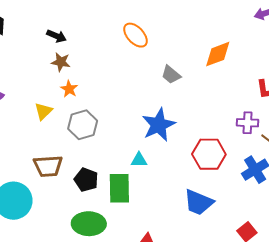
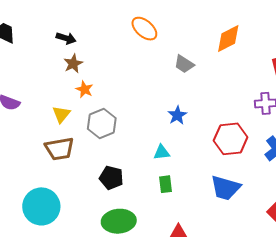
brown star: (61, 62) -> (73, 64), turned -30
blue star: (159, 125) -> (177, 115), size x0.6
brown trapezoid: (48, 166) -> (59, 149), moved
green rectangle: (119, 188) -> (166, 184), moved, size x0.6

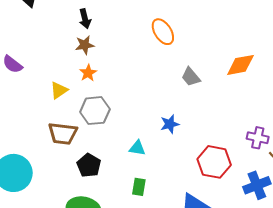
black arrow: (66, 38) -> (85, 19), turned 42
brown trapezoid: (59, 149) -> (63, 134), moved
cyan triangle: (162, 152) -> (137, 148), moved

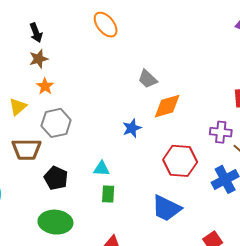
orange ellipse: (163, 32) -> (106, 25), moved
orange diamond: (240, 65) -> (167, 106), moved
cyan triangle: (137, 148) -> (102, 169), moved

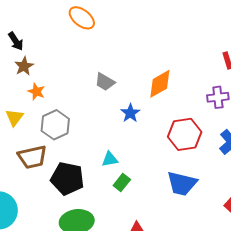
gray trapezoid: (148, 79) -> (105, 82), moved
black pentagon: (56, 178) -> (67, 179), size x1.4
green rectangle: (108, 194) -> (122, 182), turned 48

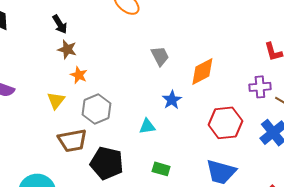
brown star: (24, 66) -> (67, 49), turned -30
gray trapezoid: (105, 82) -> (160, 56), moved, turned -150
cyan triangle: (110, 159) -> (147, 126), moved
green rectangle: (122, 182) -> (161, 169), turned 66

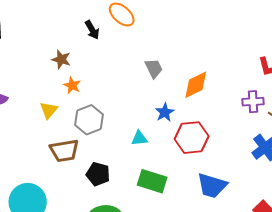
black arrow: (60, 24) -> (92, 30), moved
red hexagon: (225, 123) -> (192, 138), moved
black pentagon: (107, 163) -> (98, 174), size x0.7
green rectangle: (161, 169) -> (152, 181), size x1.6

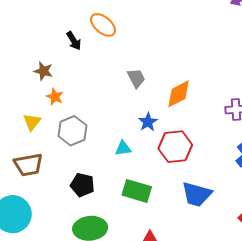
brown trapezoid: (64, 151) -> (28, 165), moved

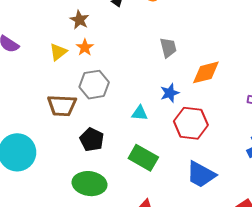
yellow triangle: (32, 122) -> (58, 52), moved
brown trapezoid: (28, 165) -> (62, 106), moved

